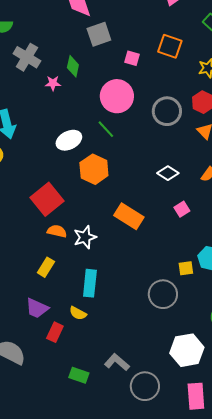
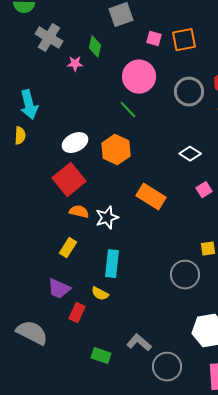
orange square: (170, 46) -> (184, 40), moved, turned -30
white ellipse: (69, 140) -> (75, 143), moved

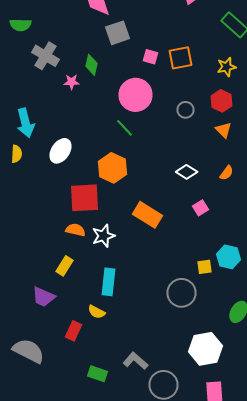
gray circle: (189, 92) -> (186, 110), size x0.6
white ellipse: (75, 143) -> (60, 151), moved, turned -30
red square: (69, 180) -> (84, 198), moved, turned 36
purple trapezoid: (59, 289) -> (44, 297), moved

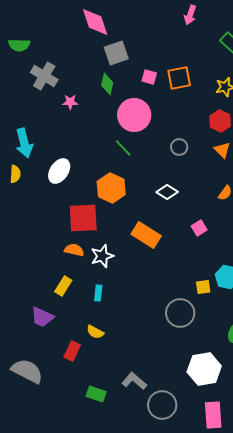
green diamond: (92, 65) -> (107, 84), moved
gray circle: (186, 110) -> (179, 147), moved
white diamond: (186, 172) -> (167, 192), moved
cyan rectangle: (108, 282) -> (98, 293), moved, size x0.6

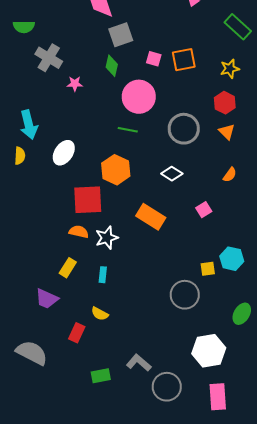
gray circle: (179, 147) -> (184, 129), size x1.8
green line: (123, 148) -> (128, 130), turned -36
green rectangle: (96, 394) -> (101, 376), turned -30

